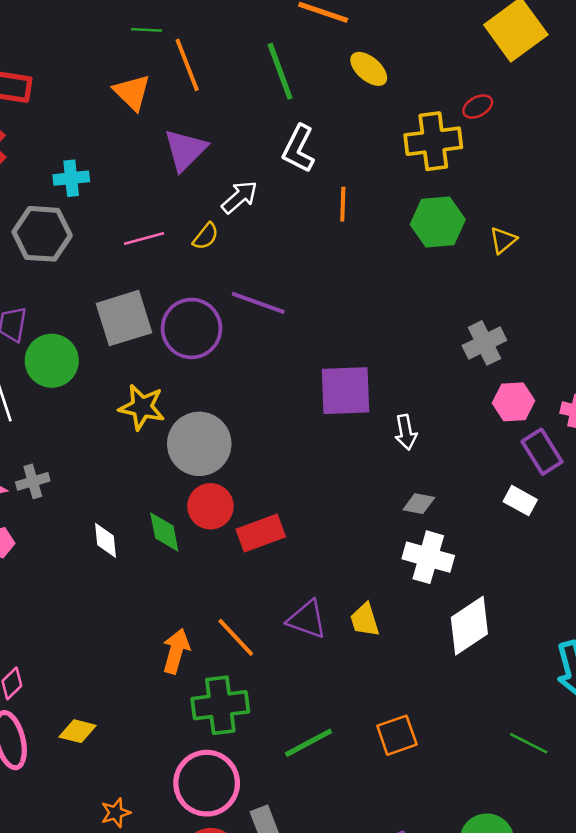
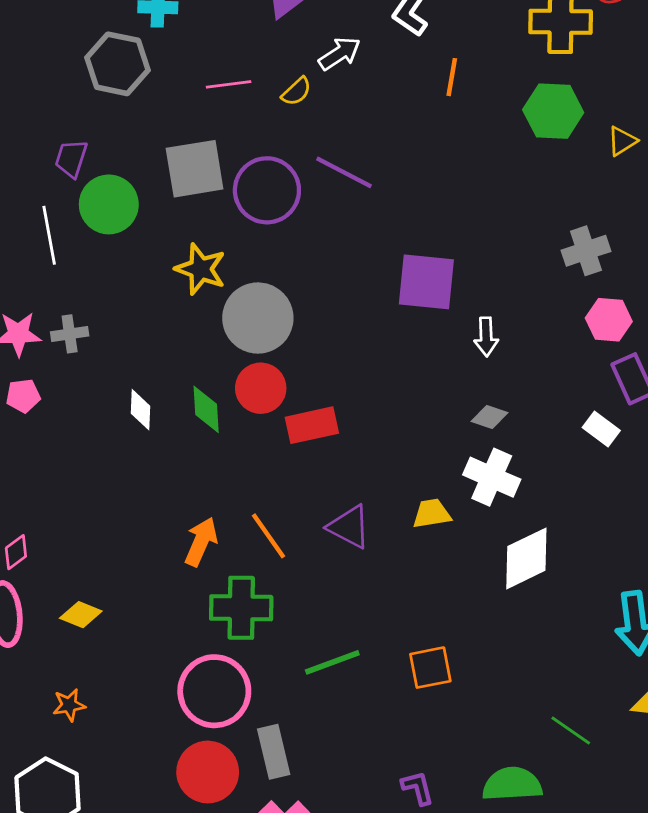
yellow trapezoid: (365, 620) -> (432, 514), moved, turned 90
green line: (529, 743) -> (571, 731), moved
orange star: (116, 813) -> (69, 705), moved

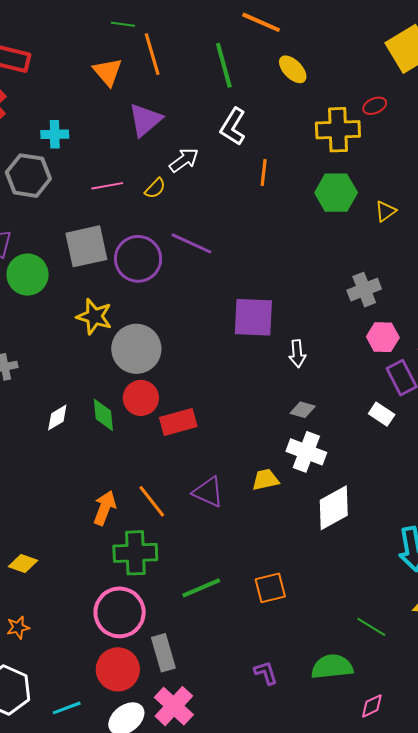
white diamond: (140, 410) -> (57, 417), turned 60

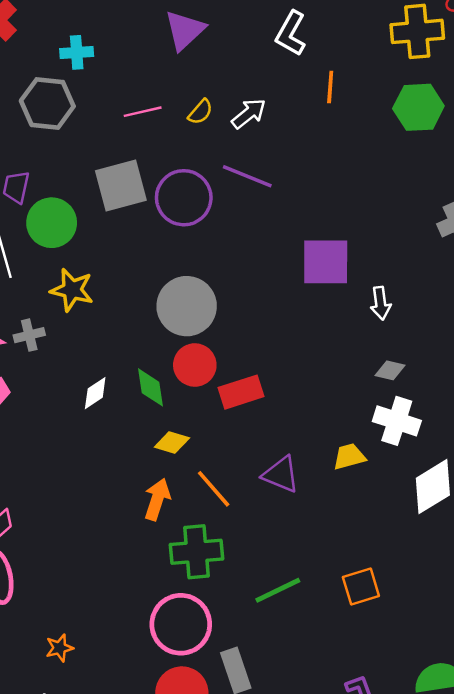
white arrow: (184, 160) -> (249, 114), moved
yellow star: (94, 317) -> (72, 290), moved
yellow diamond: (23, 564) -> (172, 442), moved

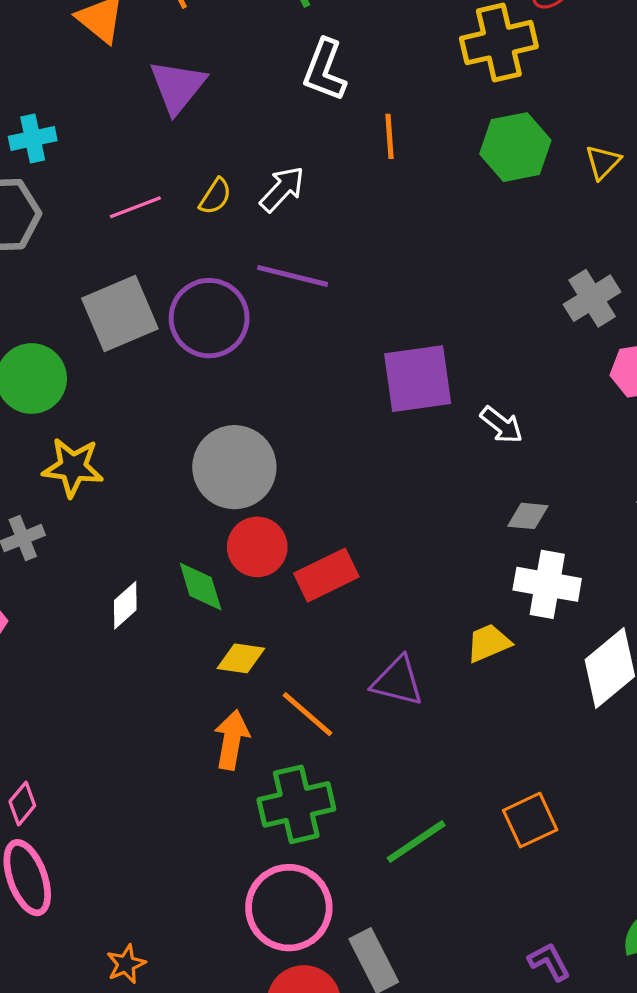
white arrow: (381, 303) -> (502, 425), turned -36

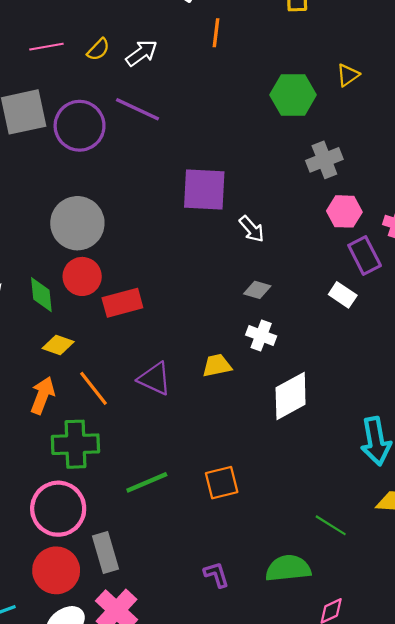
green hexagon: (515, 147) -> (293, 95), moved
white cross: (547, 584) -> (261, 336), size x0.7

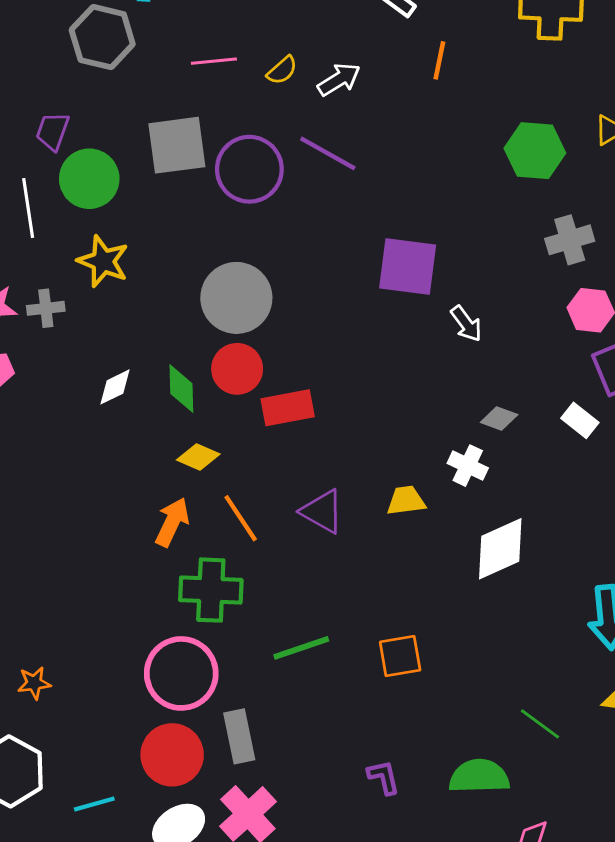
gray diamond: (257, 290) -> (499, 418), moved

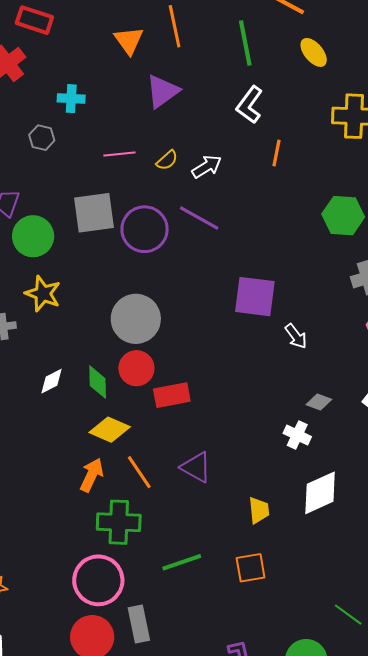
gray hexagon: (102, 37) -> (42, 138), size x0.6
yellow diamond: (198, 457) -> (110, 430), size x1.4
yellow trapezoid: (406, 501) -> (259, 510), moved, turned 92

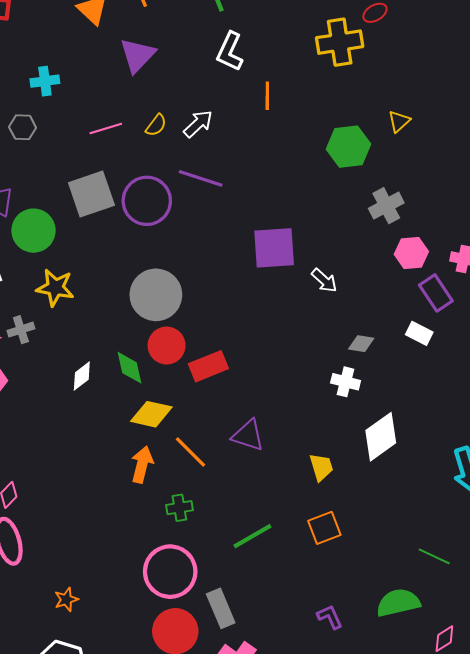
green cross: (119, 522) -> (179, 508), size x0.6

